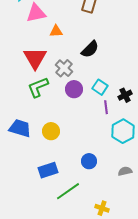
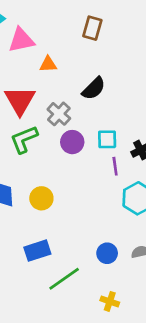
cyan square: (100, 87) -> (107, 139), turned -35
blue circle: (89, 161) -> (107, 253), moved

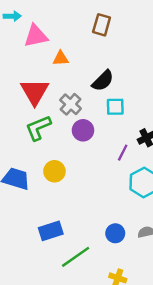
cyan square: (107, 139) -> (115, 107), moved
purple line: (115, 166) -> (123, 153), turned 35
yellow circle: (41, 198) -> (54, 171), moved

